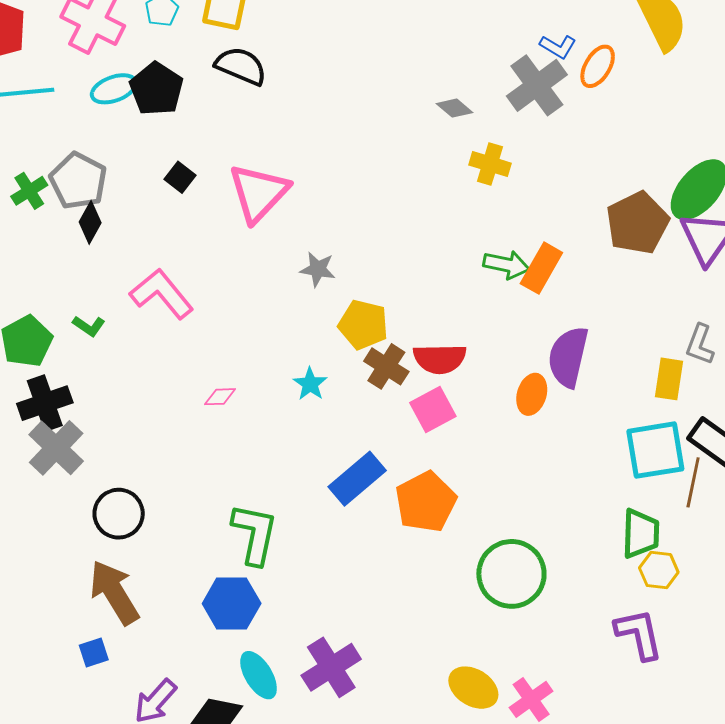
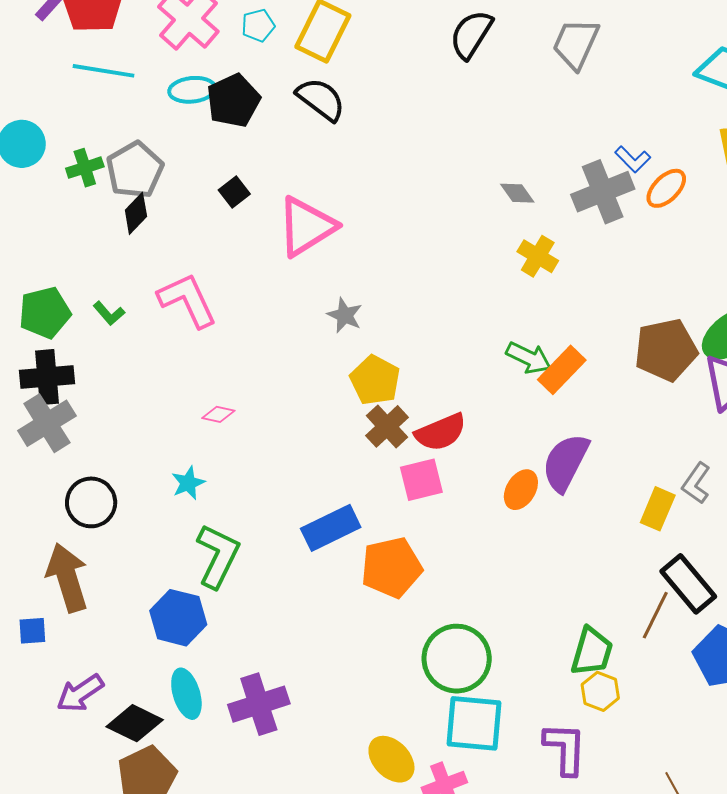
red semicircle: (440, 359) -> (441, 432), turned -36
cyan star: (310, 384) -> (188, 483), moved
cyan square: (655, 450) -> (474, 723), moved

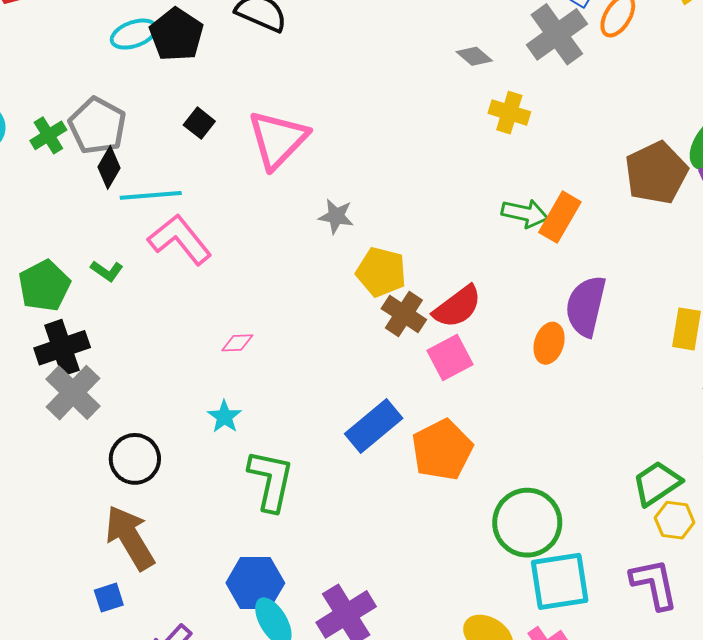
cyan line: (103, 71) -> (151, 195), moved
blue hexagon: (178, 618) -> (255, 583), moved
green trapezoid: (592, 652) -> (657, 483), turned -126

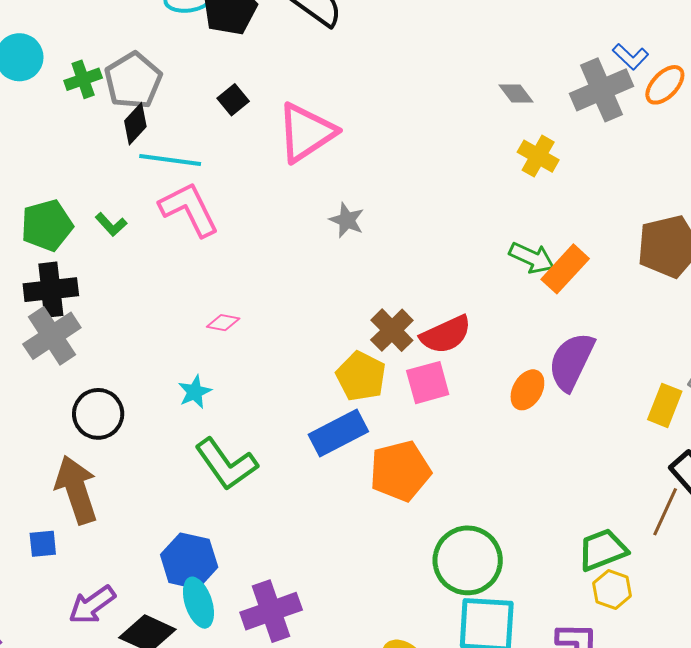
yellow pentagon: (381, 272) -> (361, 376), moved
green L-shape: (271, 480) -> (226, 464), turned 120

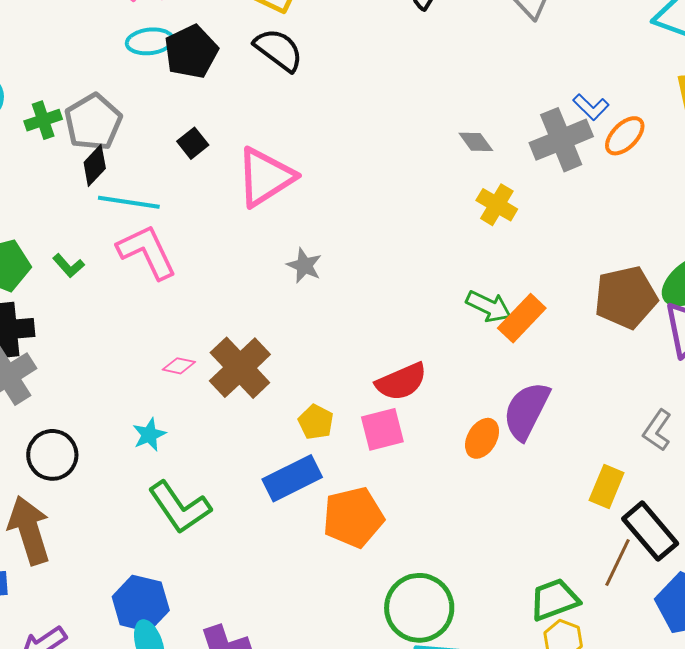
brown cross: (392, 330) -> (240, 368), moved, size x1.4
yellow pentagon: (361, 376) -> (316, 422), size x0.7
yellow rectangle: (665, 405) -> (607, 486), moved

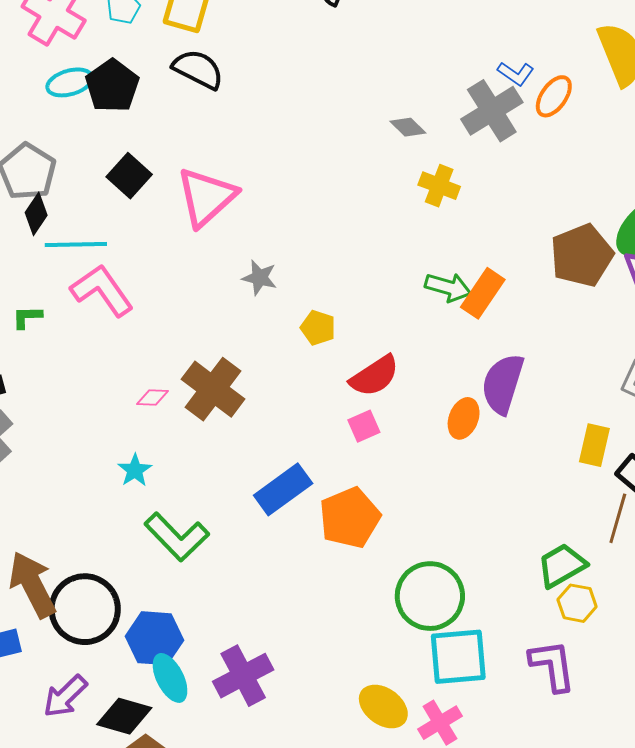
black square: (193, 143) -> (129, 176), size x1.4
green L-shape: (69, 266) -> (27, 317), turned 140
yellow pentagon: (316, 422) -> (318, 328), moved
pink square: (382, 429) -> (364, 426), size x0.7
black circle: (52, 455) -> (85, 609), moved, size x1.4

